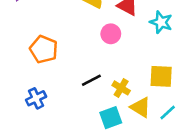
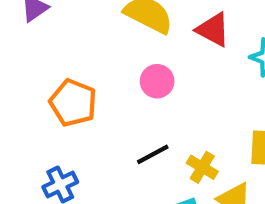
pink circle: (111, 34) -> (157, 81), moved

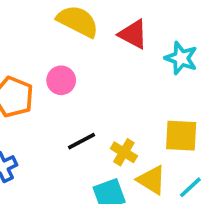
pink circle: (157, 81) -> (61, 80), moved

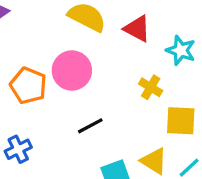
pink circle: (61, 80) -> (72, 70), size x1.5
yellow cross: (124, 152) -> (151, 87), moved

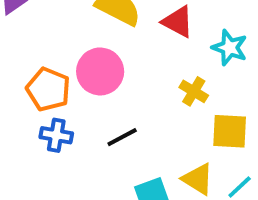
blue cross: (18, 149) -> (56, 135), moved, turned 36

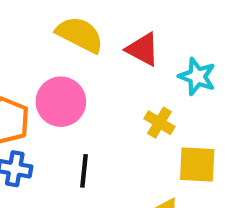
black line: (122, 137) -> (84, 171), turned -56

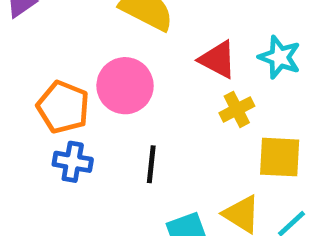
red triangle: (143, 49) -> (218, 60), moved
yellow cross: (159, 123) -> (237, 109), turned 32

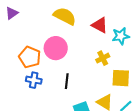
cyan star: (280, 57) -> (121, 36), turned -30
red triangle: (218, 60) -> (100, 25), moved

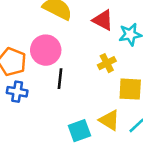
black line: (67, 81) -> (60, 79), moved

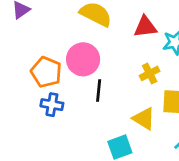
red triangle: (103, 20) -> (145, 27), turned -35
yellow triangle: (109, 120) -> (144, 119), moved

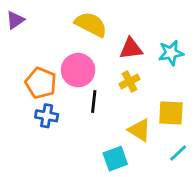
red triangle: (145, 27) -> (131, 49), moved
yellow cross: (150, 73) -> (130, 81), moved

